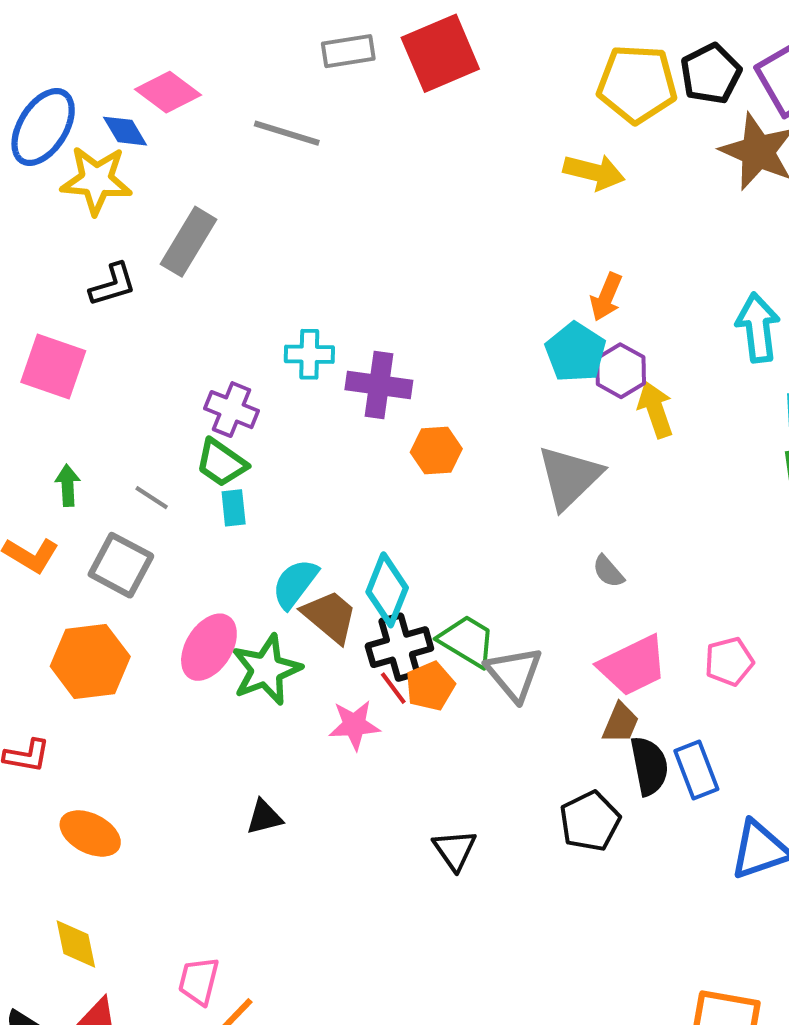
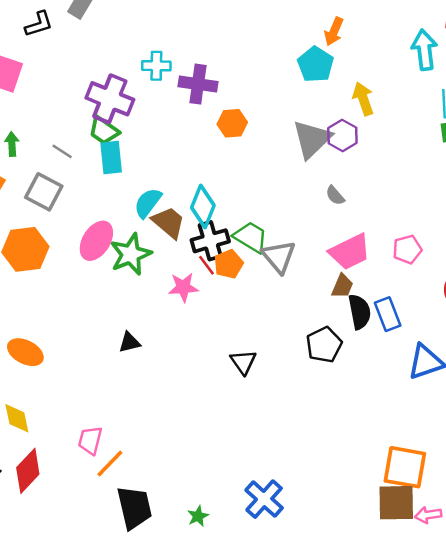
purple hexagon: (621, 371) -> (342, 135), moved
purple cross: (231, 410) -> (110, 99), size x1.5
cyan rectangle: (234, 508) -> (111, 158), size x1.5

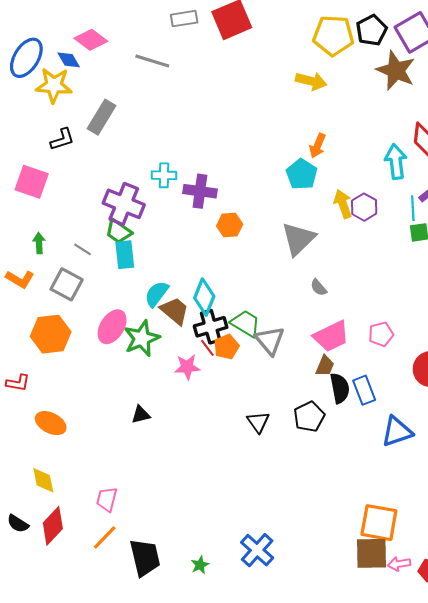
purple hexagon: (342, 135) -> (364, 207), moved
black triangle: (243, 362) -> (258, 422), moved
orange line: (110, 464) -> (105, 537), moved

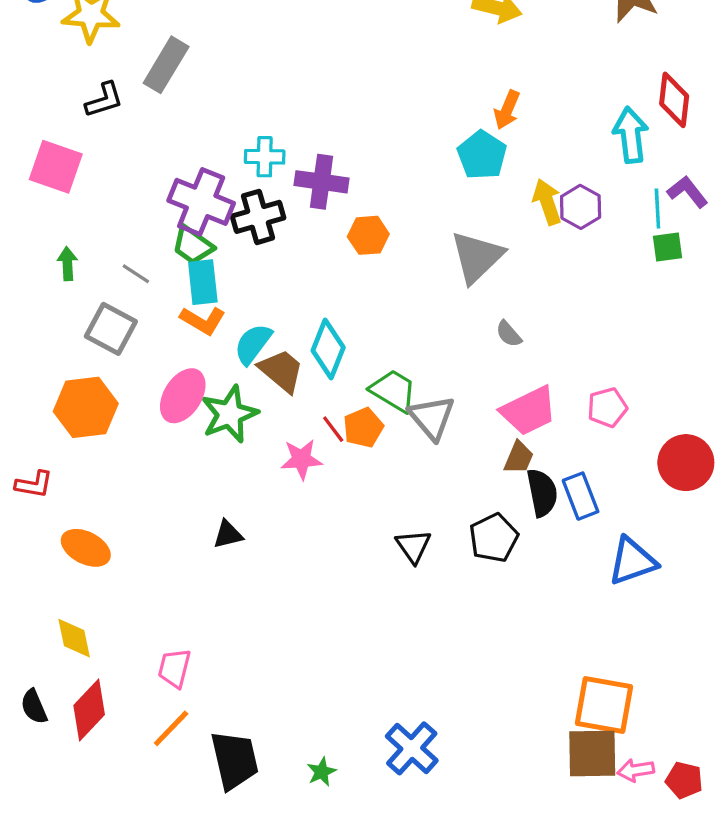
orange L-shape: (20, 279) -> (203, 321), moved
black cross: (211, 327) -> (258, 217), moved
black semicircle: (18, 524) -> (34, 707), turned 35

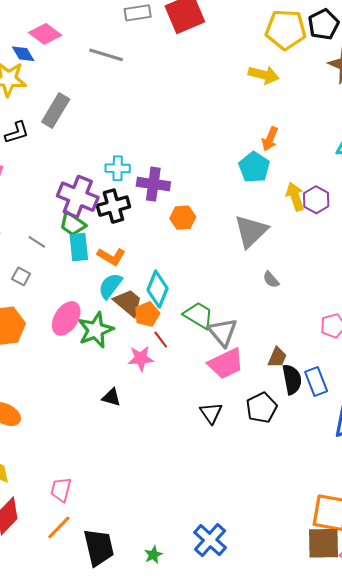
orange L-shape: (203, 321) -> (111, 256), moved
gray square: (111, 329) -> (21, 276), size x0.6
pink trapezoid: (529, 411) -> (226, 364), moved
orange pentagon: (363, 428) -> (147, 314), moved
black triangle: (228, 534) -> (111, 397), moved, turned 30

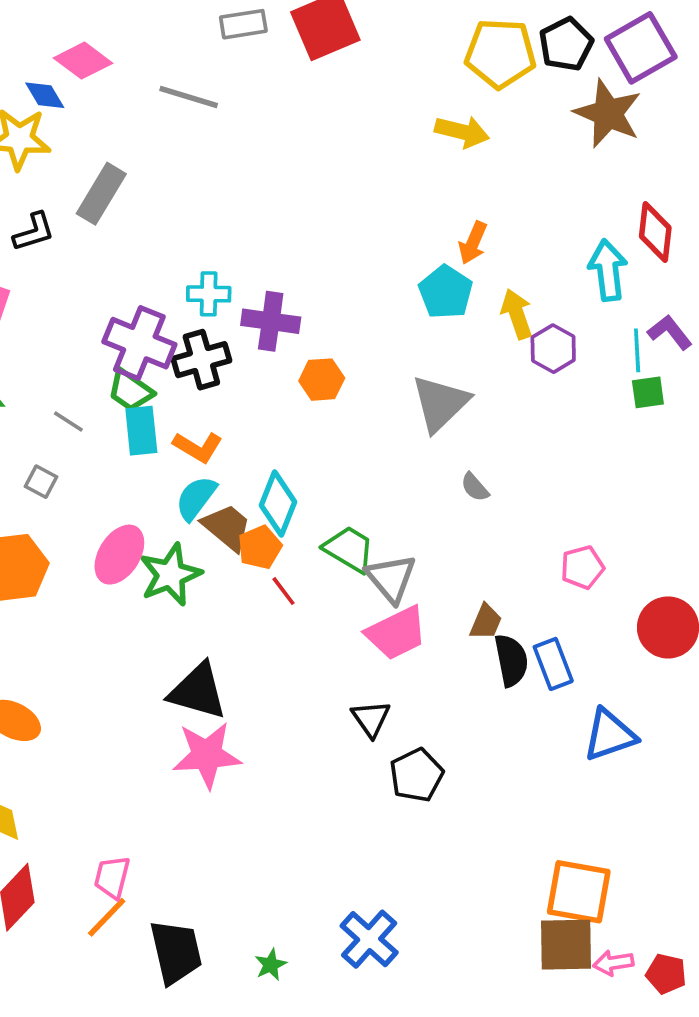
yellow arrow: (295, 197) -> (517, 314), moved
pink star: (141, 358) -> (207, 755), moved, size x1.5
black triangle: (111, 397) -> (198, 691), size x1.8
black pentagon: (262, 408) -> (417, 775), moved
pink trapezoid: (61, 490) -> (112, 877), moved

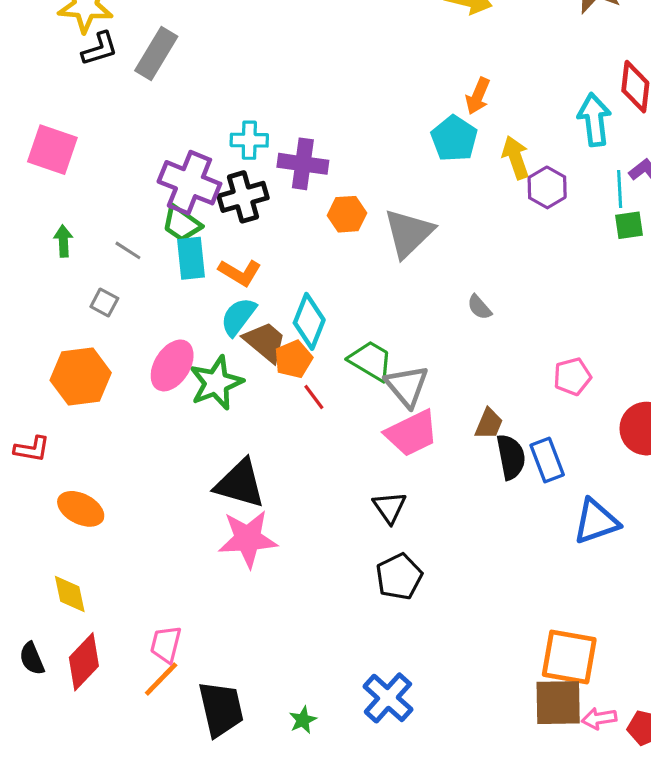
black L-shape: (34, 232) -> (100, 49), moved
gray triangle: (440, 403) -> (408, 233), moved
black pentagon: (417, 775) -> (399, 577), moved

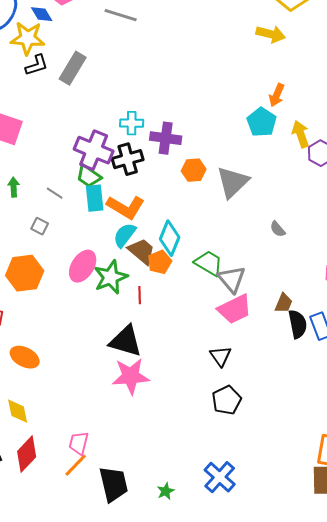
orange L-shape: (240, 273) -> (126, 207), size x1.4
red line: (314, 397) -> (140, 295), moved, turned 36

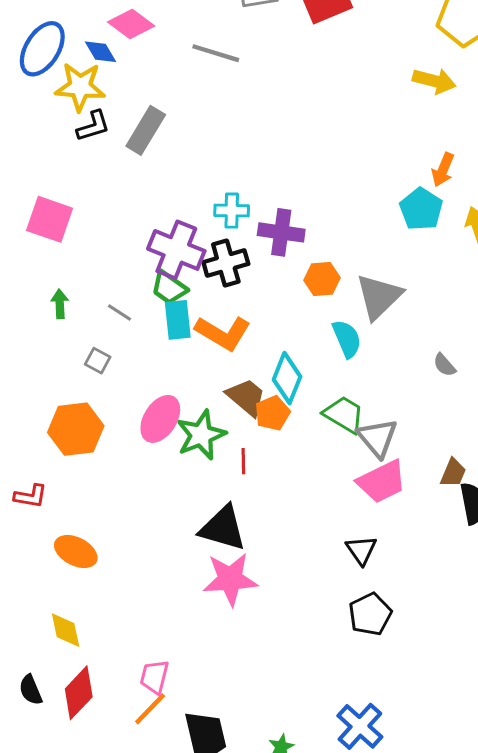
cyan semicircle: (125, 235) -> (347, 339), moved, turned 120

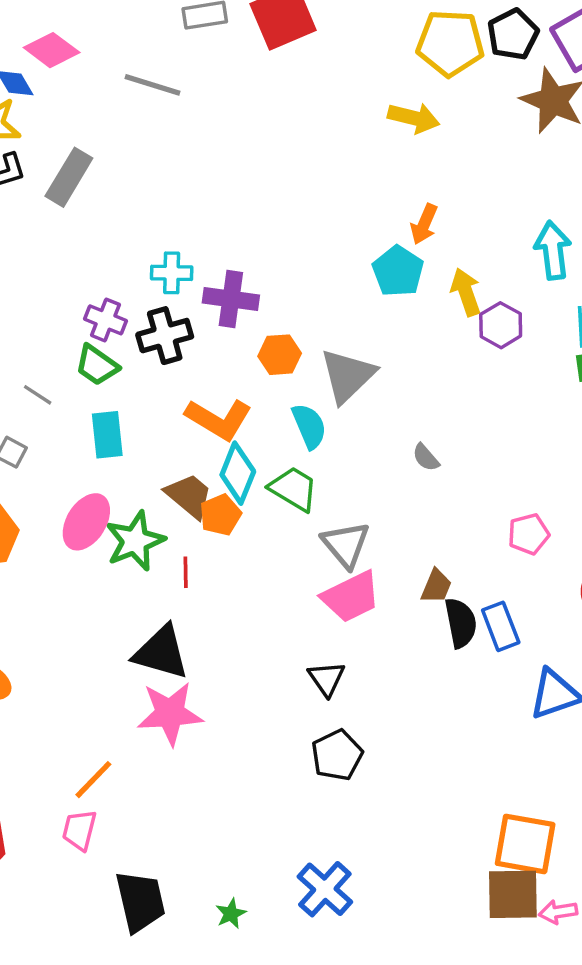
purple cross: (176, 250) -> (105, 320), size x0.6
cyan rectangle: (178, 320) -> (107, 435), moved
orange L-shape: (223, 333) -> (219, 419), moved
green trapezoid: (344, 415) -> (294, 489), moved
orange line: (150, 709) -> (93, 780), moved

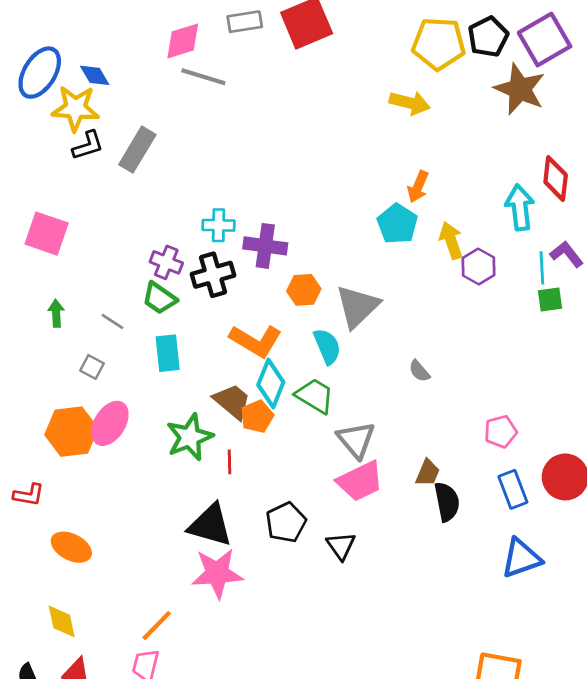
pink diamond: (52, 50) -> (183, 41), moved, turned -54
pink ellipse: (86, 522) -> (110, 423), moved
blue rectangle: (501, 626) -> (513, 489), moved
black pentagon: (337, 755) -> (286, 522), moved

